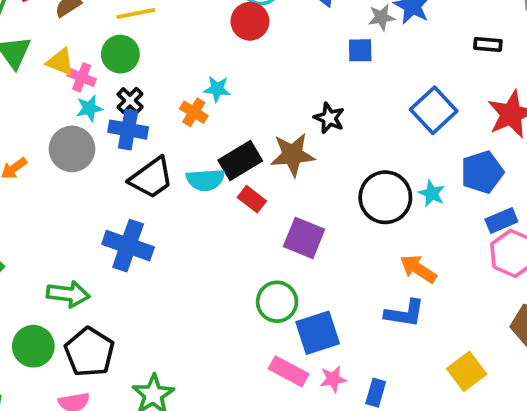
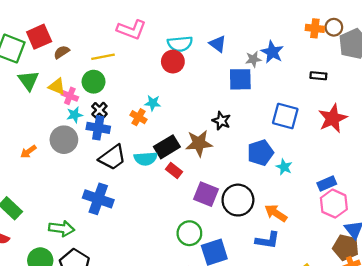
blue square: (360, 50) -> (240, 79), size x1.5
blue square: (434, 110) -> (285, 116), turned -32
blue pentagon: (482, 172) -> (260, 153), moved
black circle: (385, 197) -> (238, 200), moved

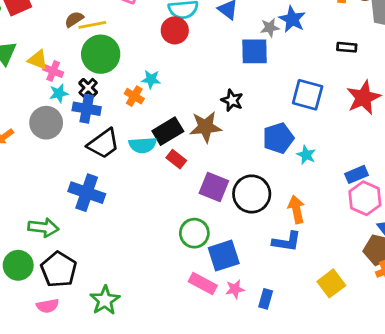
brown semicircle: (62, 52) -> (74, 19), moved
green circle: (94, 82) -> (101, 54), moved, size x1.4
orange arrow: (276, 213) -> (296, 209), turned 45

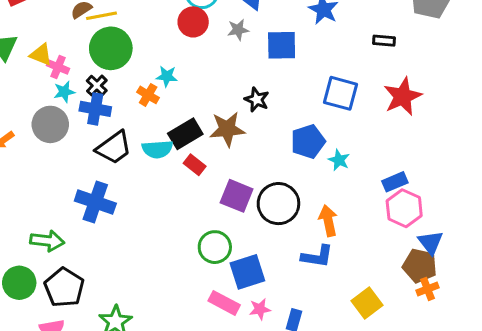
gray star: (270, 28) -> (238, 30), moved

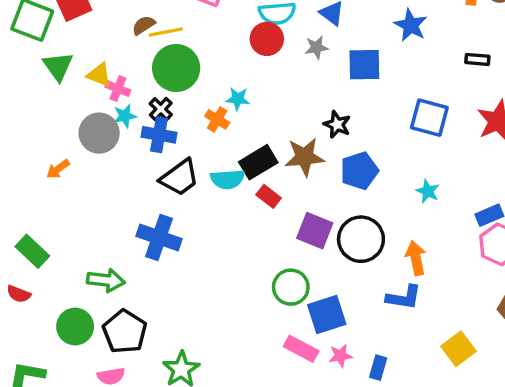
gray circle: (50, 124) -> (99, 133), moved
blue pentagon: (308, 141) -> (359, 171), moved

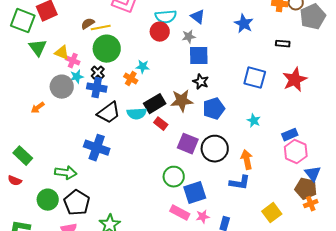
blue square: (364, 65) -> (199, 56), moved

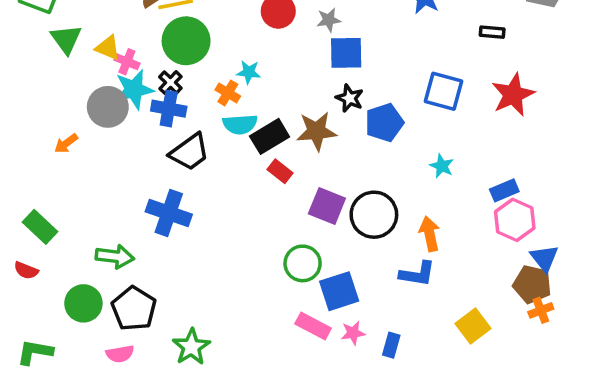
cyan star: (77, 77) -> (134, 89), size x1.6
blue pentagon: (214, 109) -> (384, 123), moved
cyan semicircle: (137, 114) -> (240, 124), moved

